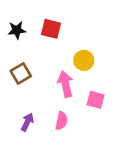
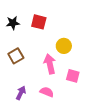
pink semicircle: (61, 121) -> (47, 92), turned -80

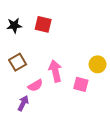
yellow circle: (64, 46) -> (98, 64), moved
pink semicircle: (47, 92) -> (35, 85), moved, turned 128

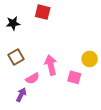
red square: (43, 24) -> (43, 12), moved

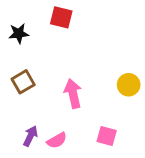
pink square: (74, 77) -> (107, 136), moved
pink semicircle: (32, 78) -> (57, 140), moved

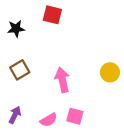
purple arrow: (30, 136) -> (15, 115), moved
pink square: (107, 136) -> (75, 116), moved

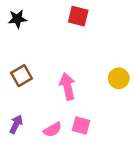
red square: (52, 15) -> (78, 16), moved
black star: (16, 29) -> (17, 19), moved

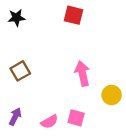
yellow circle: (119, 78) -> (112, 95), moved
pink arrow: (67, 86) -> (82, 73), moved

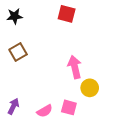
brown square: (20, 71) -> (18, 52), moved
yellow circle: (112, 95) -> (90, 88), moved

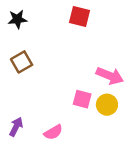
pink arrow: (75, 67) -> (110, 76), moved, turned 125
pink square: (69, 107) -> (82, 99), moved

